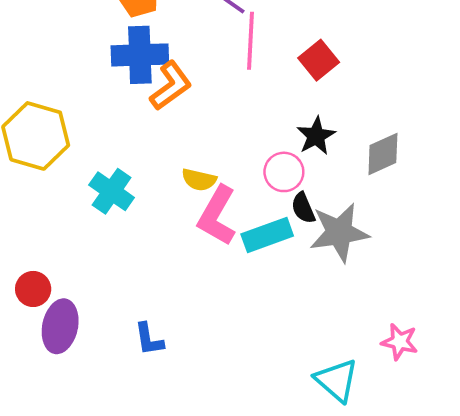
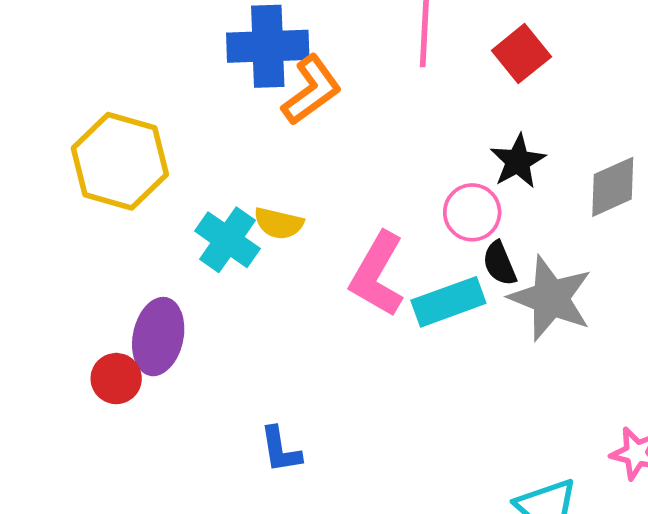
yellow semicircle: (199, 180) -> (279, 223), moved
gray star: (339, 232) -> (551, 298), turned 30
purple ellipse: (60, 326) -> (158, 337), moved

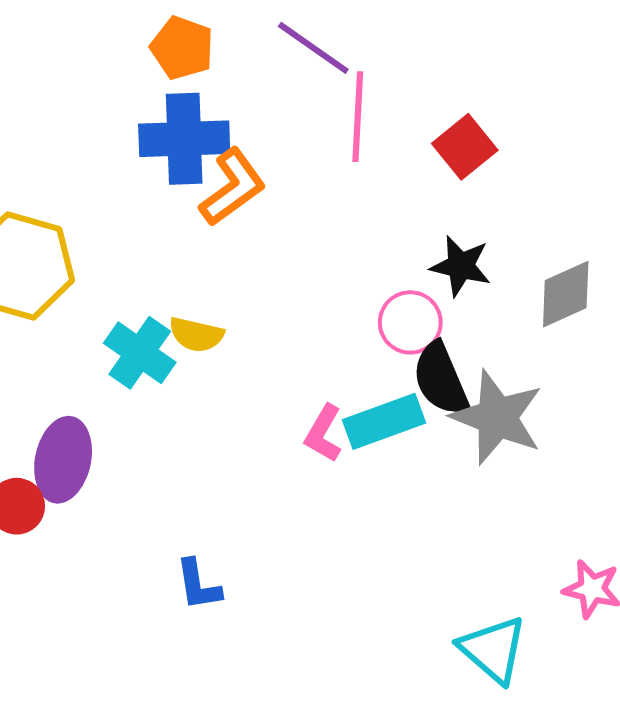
black star: (518, 161) -> (461, 266), turned -30
black semicircle: (500, 263) -> (441, 379), size x1.5
pink L-shape: (377, 274) -> (323, 433), moved, size x0.6

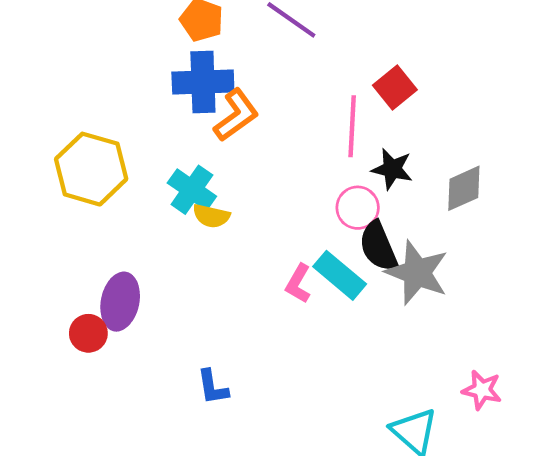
pink line: (358, 117) -> (352, 126), moved
cyan cross: (140, 353) -> (192, 190), moved
cyan rectangle: (384, 421) -> (340, 275), turned 60

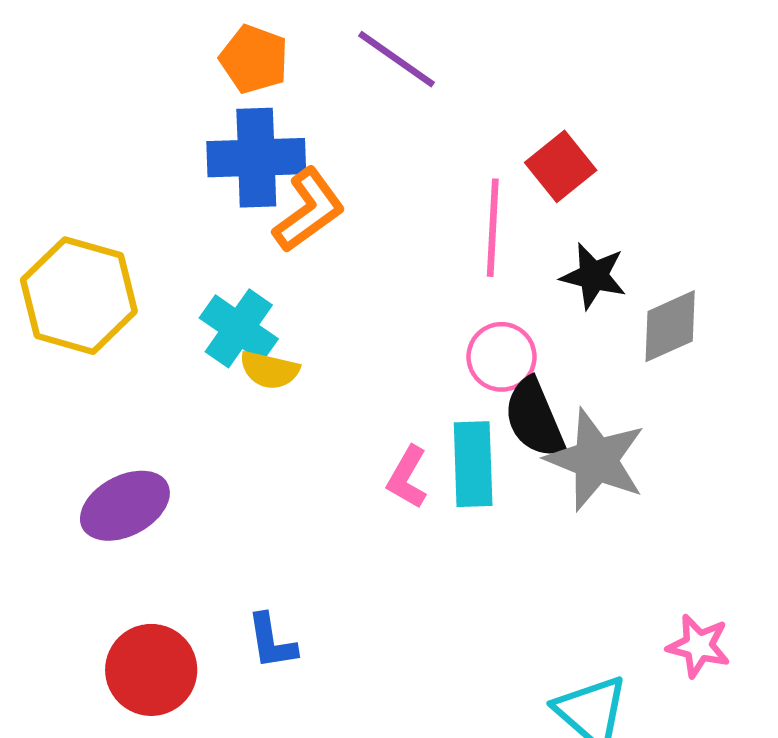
black star: (392, 169) -> (593, 276), moved
cyan rectangle: (340, 275) -> (473, 464), turned 48
purple ellipse: (120, 302) -> (125, 506), turned 50
red circle: (88, 333) -> (151, 670), moved, size x1.5

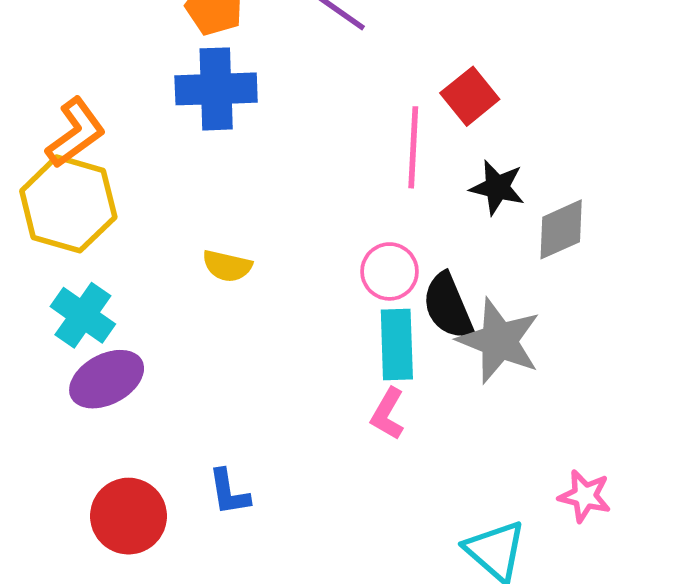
orange L-shape: (309, 210) -> (76, 133), moved
cyan cross: (239, 328) -> (83, 315), moved
pink circle: (502, 357) -> (390, 271), moved
pink L-shape: (407, 477) -> (388, 414), moved

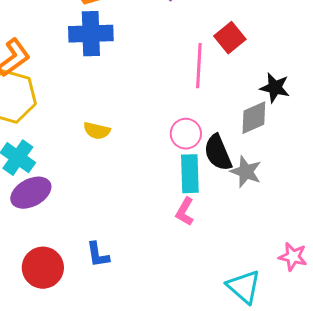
black star: (497, 188) -> (275, 88), moved
gray diamond: (561, 229) -> (254, 118), moved
gray star: (499, 341) -> (246, 172), size x0.7

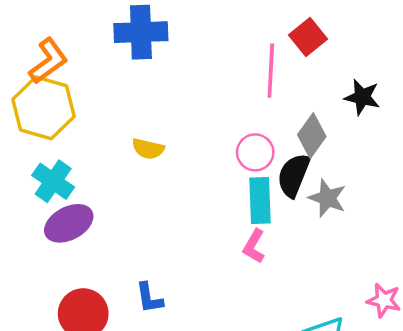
gray diamond: (254, 118) -> (312, 136), moved, turned -30
black semicircle: (218, 153) -> (294, 175), turned 45

